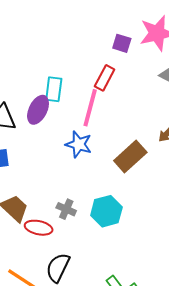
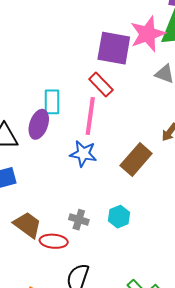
purple square: (122, 43) -> (114, 48), size x1.8
red rectangle: (105, 78) -> (101, 85), turned -65
cyan hexagon: (106, 211) -> (119, 217), size x0.7

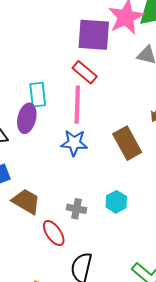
brown rectangle: (136, 159) -> (127, 143), turned -64
brown trapezoid: (27, 225) -> (26, 201), moved
red ellipse: (54, 241) -> (54, 233), turned 56

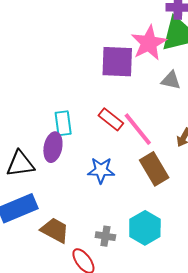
red rectangle: (85, 72) -> (111, 119), moved
pink line: (77, 105) -> (138, 129), moved, turned -39
cyan hexagon: (116, 202) -> (145, 228), size x1.5

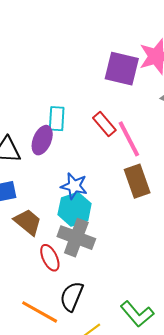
blue star: (101, 170) -> (74, 186), moved
cyan hexagon: (145, 228) -> (75, 209), moved
gray cross: (105, 236) -> (76, 238), size x1.8

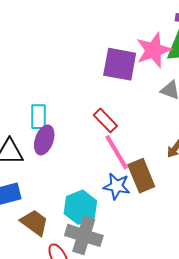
cyan rectangle: (57, 119) -> (39, 117), moved
pink line: (129, 139) -> (117, 152), moved
blue star: (74, 186) -> (117, 186), moved

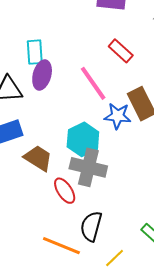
red rectangle: (105, 120) -> (121, 51), moved
pink line: (117, 152) -> (93, 83), moved

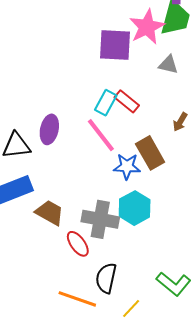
cyan rectangle: (35, 52) -> (106, 103), moved, turned 35
cyan hexagon: (83, 139) -> (135, 208), moved

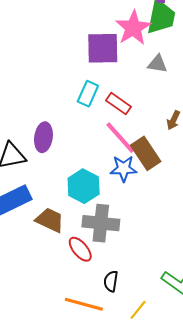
cyan rectangle: (106, 103) -> (88, 94), moved
pink line: (101, 135) -> (120, 138), moved
cyan hexagon: (135, 208) -> (84, 186), moved
black semicircle: (106, 278) -> (111, 281), size x0.7

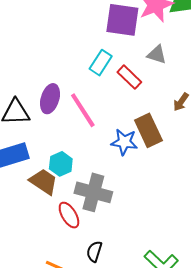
gray triangle: (157, 64) -> (157, 55), moved
pink line: (120, 138) -> (83, 110), moved
cyan hexagon: (84, 186) -> (61, 164), moved, size x0.7

